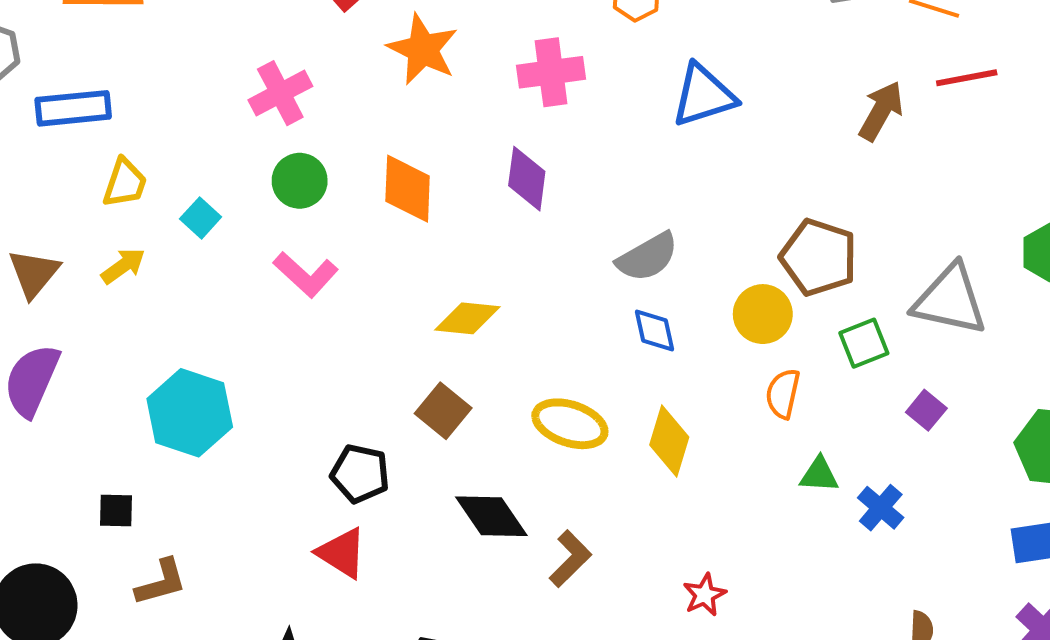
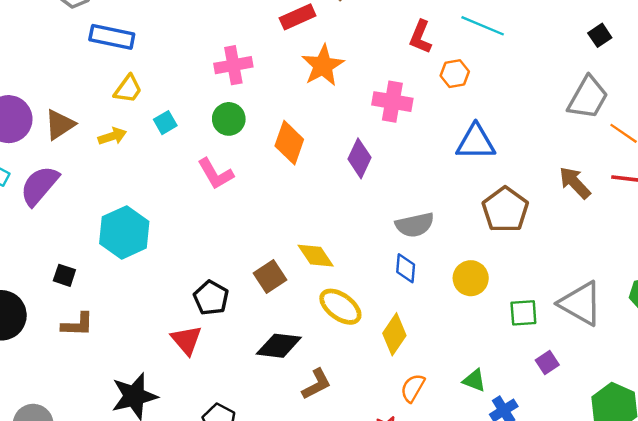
brown arrow: (881, 111) -> (575, 183), turned -90
brown pentagon: (819, 257) -> (505, 210), moved
yellow diamond: (467, 318) -> (316, 256), moved, turned 33
orange semicircle: (783, 394) -> (413, 388), moved
black diamond: (491, 516) -> (279, 346), turned -66

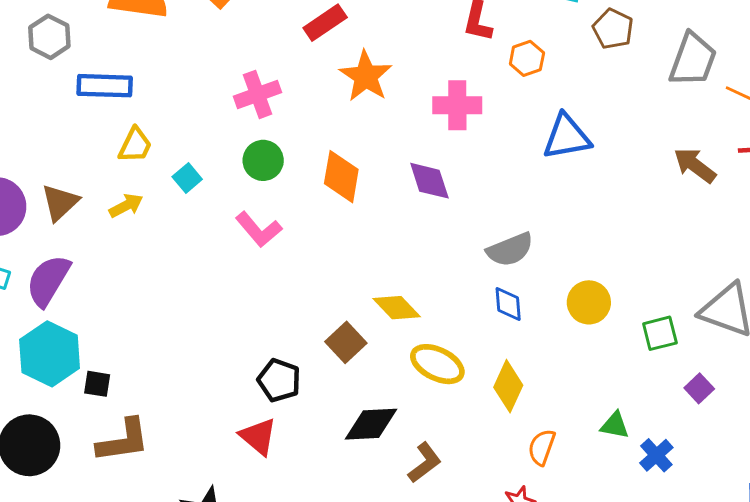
purple diamond: (359, 158) -> (429, 181), turned -33
brown pentagon: (505, 210) -> (613, 29), moved, size x0.7
cyan hexagon: (124, 232) -> (50, 354), moved
brown L-shape: (77, 325) -> (123, 441), size x1.4

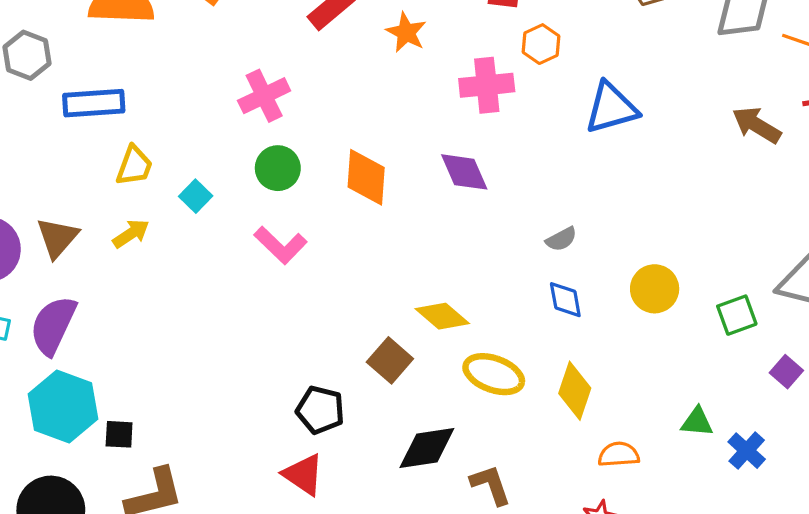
orange hexagon: (527, 58) -> (541, 44), moved
orange star: (366, 76) -> (406, 32), moved, size x0.7
gray semicircle: (510, 250) -> (561, 239), size x0.6
orange semicircle: (542, 447) -> (619, 454), turned 72
brown L-shape: (425, 463) -> (491, 485), turned -66

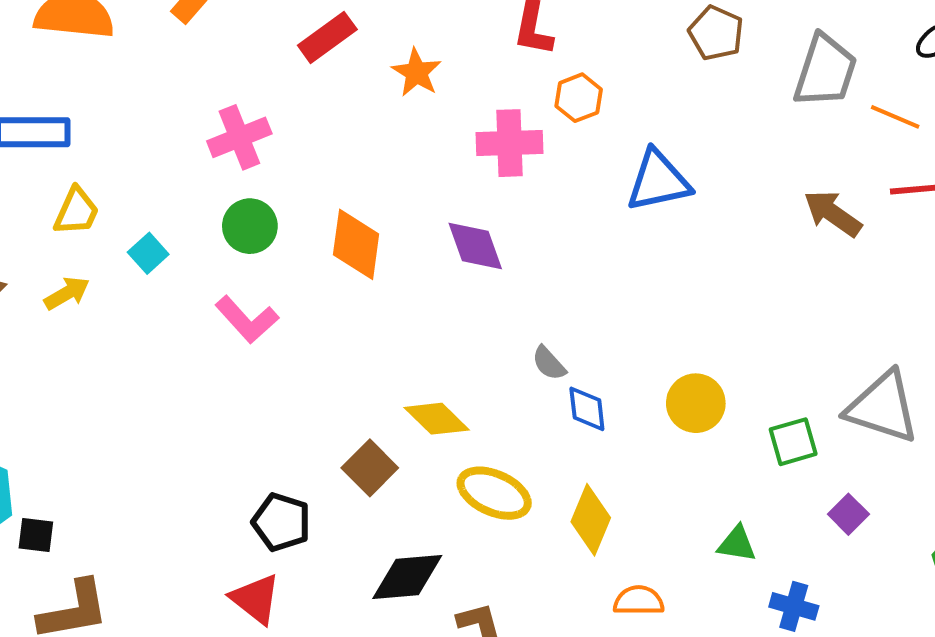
gray semicircle: (561, 239) -> (549, 363), moved, turned 72
green triangle: (697, 422) -> (737, 544), moved
blue cross: (747, 451) -> (794, 606), turned -30

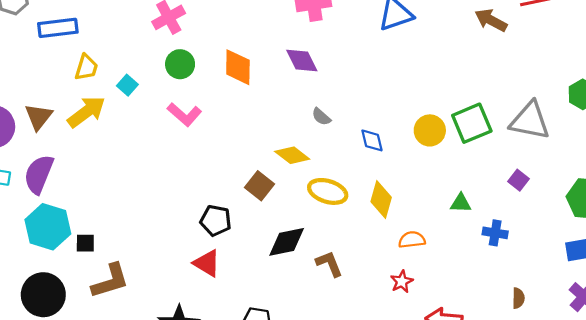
yellow arrow: (67, 293) -> (86, 112), size x1.6
gray semicircle: (549, 363) -> (321, 117), moved
green square: (793, 442) -> (472, 123), moved, size x1.5

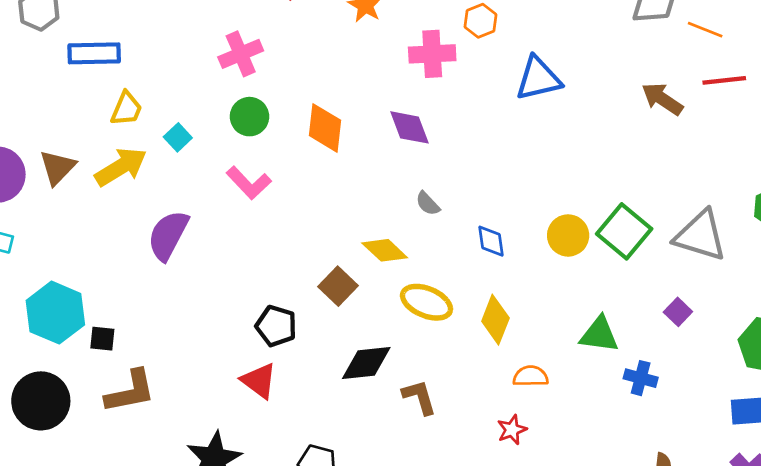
green square: (472, 123) -> (624, 231), turned -33
purple semicircle: (39, 174) -> (168, 235), moved
green triangle: (461, 203) -> (599, 335), size x1.4

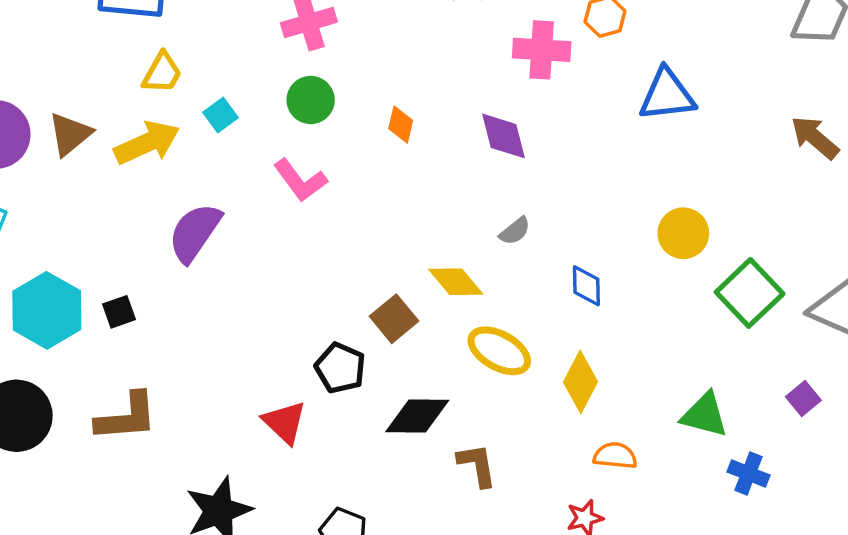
orange diamond: (325, 128) -> (401, 125), size x0.6
gray semicircle: (428, 204) -> (515, 231), turned -92
yellow circle: (568, 235) -> (683, 233), moved
black pentagon: (276, 326) -> (340, 368), moved
black square: (102, 339) -> (119, 312), moved, turned -32

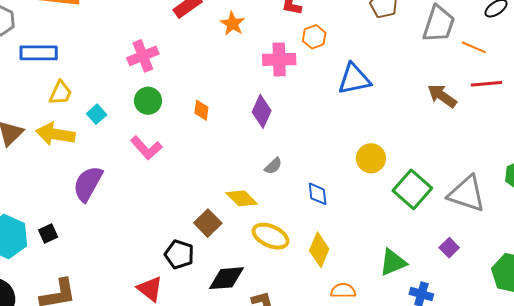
purple diamond: (503, 136) -> (262, 111), turned 44
yellow arrow: (147, 143) -> (55, 134), turned -141
green triangle: (705, 415) -> (393, 262), turned -32

